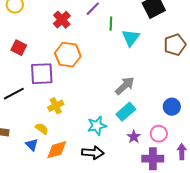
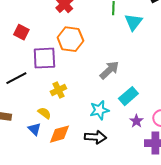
gray arrow: (125, 86) -> (109, 70), moved

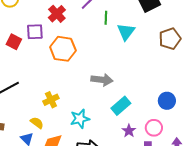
purple square: (44, 58) -> (35, 32), moved, size x0.7
gray arrow: (109, 70) -> (102, 80), turned 50
cyan star: (99, 110) -> (80, 119), moved

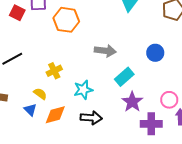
blue circle: (167, 101) -> (155, 53), moved
pink circle: (154, 128) -> (169, 100), moved
purple star: (129, 131) -> (132, 102), size x1.5

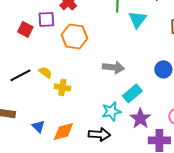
yellow cross: (54, 71) -> (62, 87), turned 35
cyan star: (83, 90) -> (111, 111), moved
yellow semicircle: (40, 94) -> (45, 72), moved

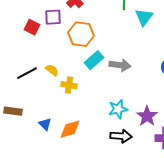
cyan rectangle: (132, 93) -> (94, 60), moved
black arrow: (99, 134) -> (121, 136), moved

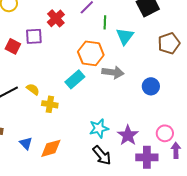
orange hexagon: (81, 34) -> (91, 53), moved
gray arrow: (120, 65) -> (113, 72), moved
black arrow: (121, 136) -> (102, 155), turned 45

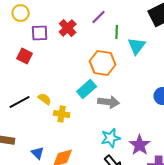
purple square: (34, 36) -> (40, 33), moved
gray arrow: (113, 72) -> (109, 102), moved

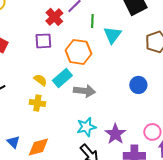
red cross: (68, 28) -> (54, 17), moved
purple square: (40, 33) -> (43, 41), moved
yellow semicircle: (45, 99) -> (40, 80), moved

